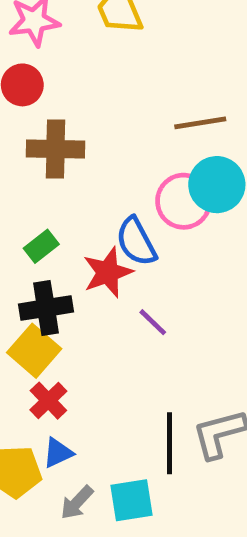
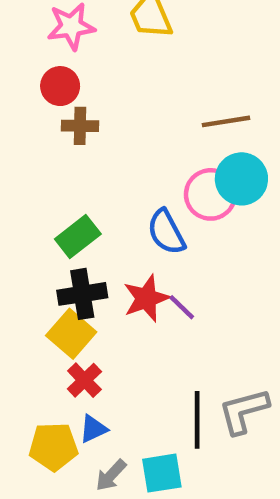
brown cross: (55, 149) -> (80, 126), moved, size x0.7
green rectangle: (41, 246) -> (78, 236), size x1.4
red star: (108, 272) -> (146, 298), moved

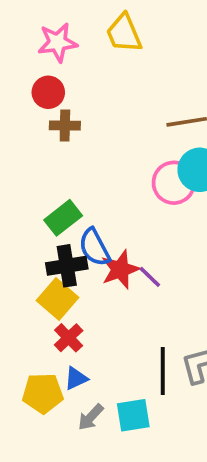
blue semicircle: (166, 232) -> (94, 247), moved

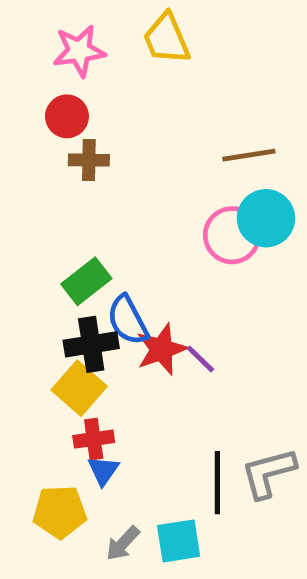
red cross: (69, 338) -> (94, 439), turned 36
blue triangle: (76, 378) -> (103, 471), moved, turned -30

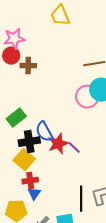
pink star: (79, 51) -> (14, 39), moved
red circle: (67, 116) -> (11, 56), moved
green rectangle: (86, 281) -> (16, 118), moved

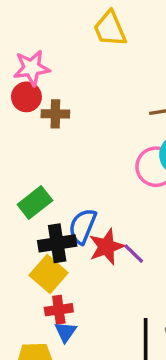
blue semicircle: (44, 132) -> (83, 226), turned 50

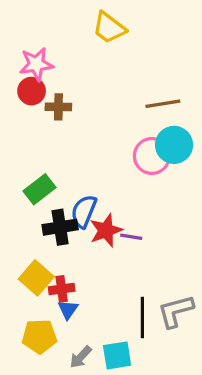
yellow trapezoid: (110, 29) -> (109, 28), turned -30
purple line: (134, 254) -> (131, 237), turned -35
yellow square: (49, 274) -> (36, 278), moved

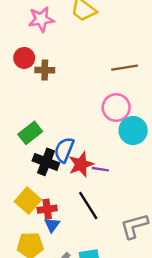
pink star: (36, 64) -> (41, 19), moved
cyan circle: (174, 145) -> (133, 131), moved
black cross: (60, 227) -> (46, 162), turned 30
black line: (142, 317) -> (88, 205), moved, turned -32

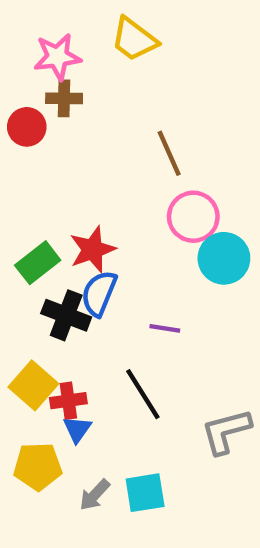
brown line: (125, 68) -> (169, 153), moved, turned 75
brown cross: (45, 70) -> (64, 98), moved
red star: (81, 164) -> (92, 250), moved

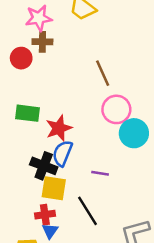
green rectangle: (38, 263) -> (27, 113), moved, turned 45
yellow square: (33, 385) -> (54, 188), moved, turned -32

